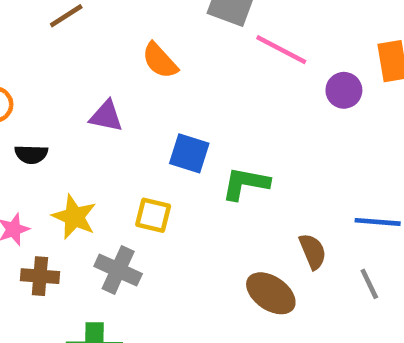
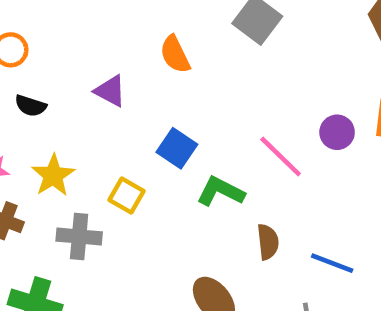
pink line: (281, 50) -> (281, 157), moved
brown semicircle: (313, 251) -> (268, 242), moved
gray cross: (118, 270) -> (79, 237), turned -36

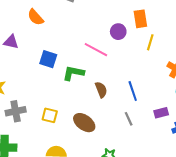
yellow square: (126, 196) -> (50, 115), moved
blue line: (332, 263) -> (133, 91), turned 66

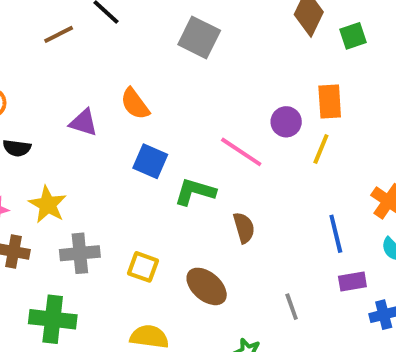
orange semicircle: (36, 17) -> (135, 104), moved
yellow line: (150, 42) -> (321, 149), moved
blue line: (133, 91) -> (336, 234), moved
gray line: (129, 119) -> (292, 307), moved

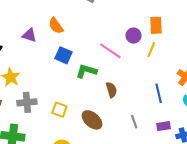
purple rectangle: (352, 281) -> (163, 126), moved
gray line: (292, 307) -> (134, 122), moved

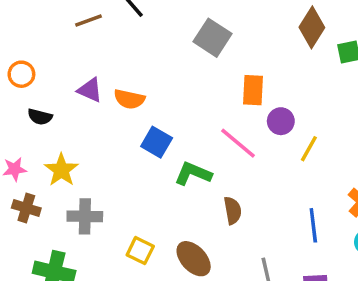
orange rectangle: (156, 25) -> (253, 90), moved
orange semicircle: (56, 26) -> (129, 99), moved, turned -48
purple triangle: (29, 35) -> (90, 90), moved
yellow square: (59, 110) -> (140, 251), moved

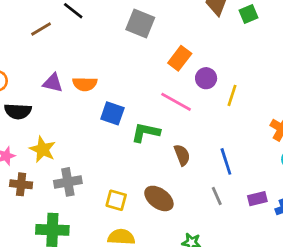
orange rectangle: (253, 90) -> (180, 58), turned 45
black semicircle: (40, 117) -> (18, 111), size x1.4
blue line: (313, 225) -> (226, 161), moved

